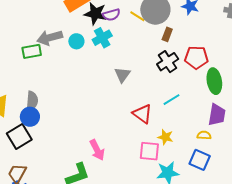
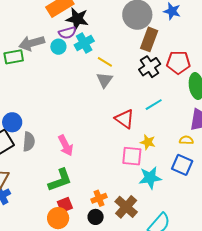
purple semicircle: (111, 15) -> (67, 33), moved
yellow line: (137, 16) -> (105, 62), moved
brown rectangle: (167, 34) -> (149, 39), size x1.6
gray semicircle: (32, 101) -> (29, 142), moved
pink arrow: (97, 150) -> (66, 145), moved

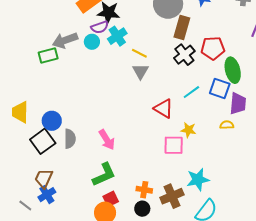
blue square: (182, 165) -> (220, 89), moved
cyan star: (150, 178) -> (198, 179), moved
orange cross: (99, 198) -> (144, 190), turned 35
brown cross: (126, 207) -> (172, 196), turned 30

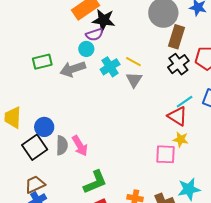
cyan cross: (117, 36) -> (110, 67), moved
gray arrow: (65, 40) -> (73, 69), moved
red triangle: (164, 109) -> (177, 116), moved
pink arrow: (107, 140) -> (80, 146), moved
brown trapezoid: (44, 178) -> (35, 184), turned 40

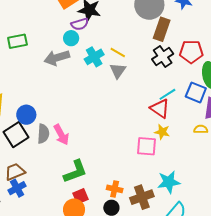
green rectangle: (42, 62) -> (17, 41), moved

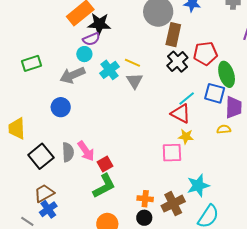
blue circle: (26, 115) -> (61, 107), moved
red square: (81, 196) -> (105, 164), moved

